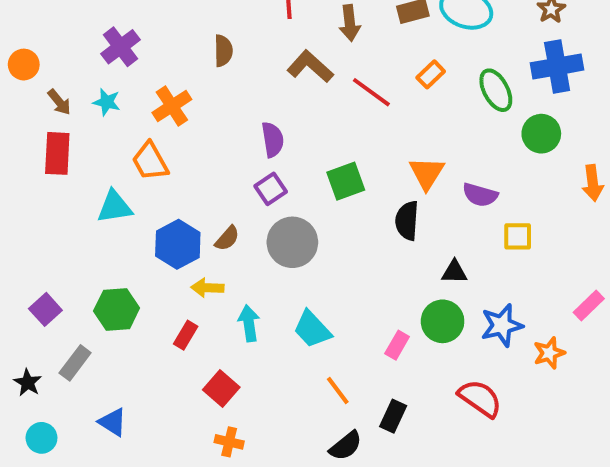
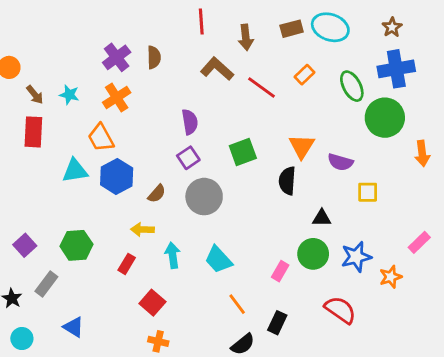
purple cross: (121, 47) -> (117, 57), moved
green circle: (541, 134) -> (385, 118), size x1.4
blue hexagon: (178, 244) -> (117, 176), moved

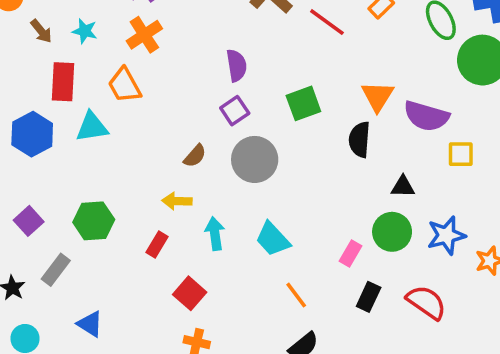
red rectangle: (33, 132) -> (63, 82), moved
purple semicircle: (340, 162) -> (426, 116), size x1.4
blue hexagon: (117, 176) -> (32, 134), moved
black rectangle: (277, 323) -> (369, 297), moved

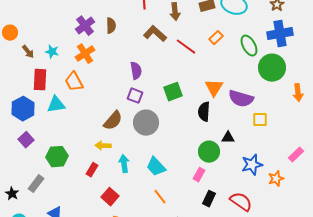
purple square: (235, 111) -> (135, 96), turned -35
brown semicircle: (195, 156) -> (113, 121), size x1.5
purple square: (29, 221) -> (26, 140), moved
green circle: (392, 232) -> (209, 152), moved
orange line: (296, 295) -> (160, 197), moved

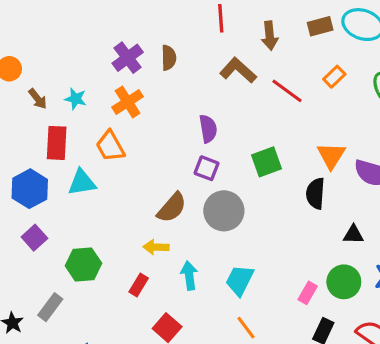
green circle: (209, 152) -> (344, 282), moved
cyan trapezoid: (156, 167) -> (240, 280), turned 70

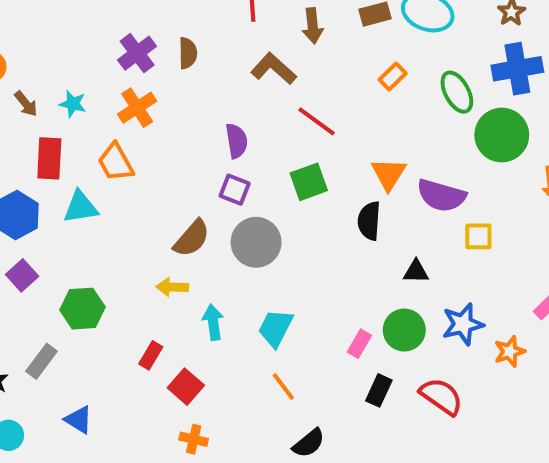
red line: (287, 91) -> (317, 121), moved
red rectangle: (139, 285) -> (151, 355), moved

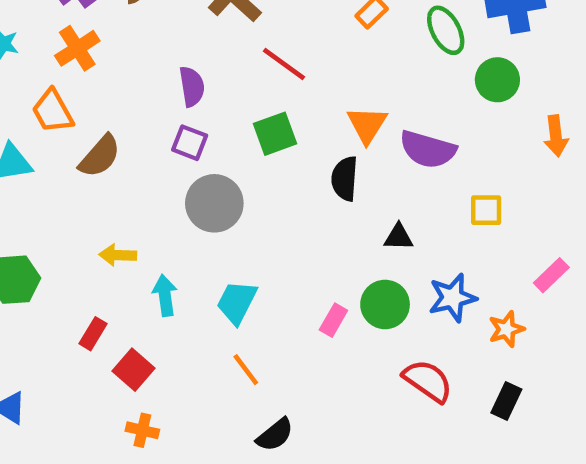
green circle: (502, 135) -> (497, 80), size x0.7
yellow square: (478, 236) -> (486, 210), moved
brown semicircle: (192, 238) -> (100, 156), moved
black rectangle: (379, 390) -> (506, 401), moved

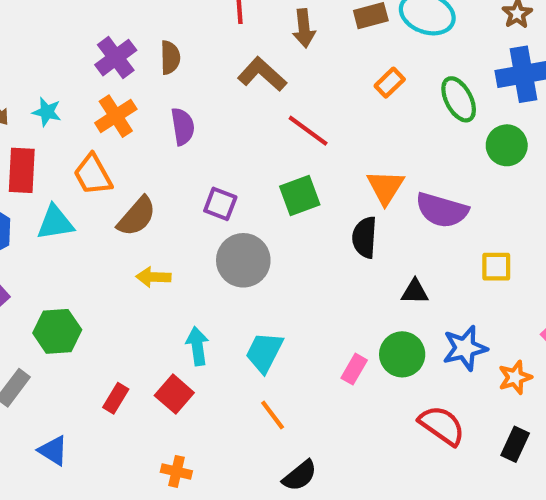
purple semicircle: (192, 87) -> (183, 127), moved
yellow arrow: (118, 255) -> (153, 277), moved
red rectangle: (93, 334) -> (116, 398), moved
red square: (133, 370) -> (174, 394), moved

